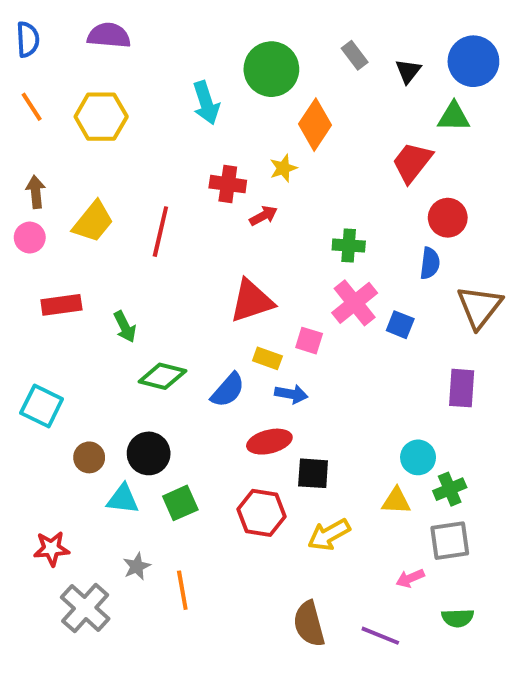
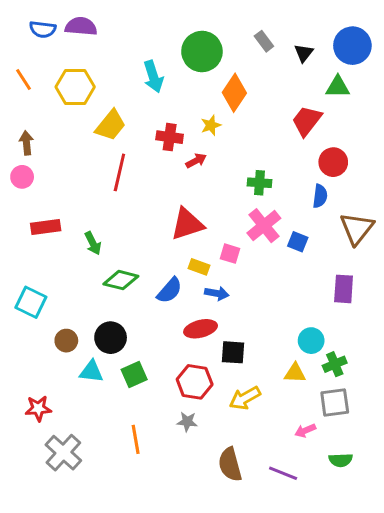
blue semicircle: (28, 39) -> (43, 29), moved, turned 100
yellow trapezoid: (93, 222) -> (111, 125), moved
gray star: (137, 566) -> (187, 422), moved, turned 30

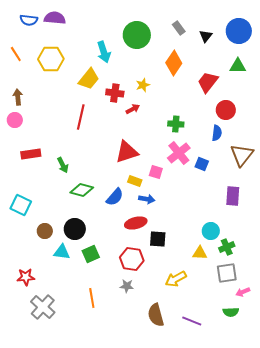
green triangle: (338, 87) -> (238, 66), moved
orange diamond: (234, 93) -> (174, 63), moved
yellow trapezoid: (111, 125) -> (89, 79), moved
yellow arrow: (245, 398) -> (176, 279), moved
pink arrow: (305, 431) -> (243, 292), moved

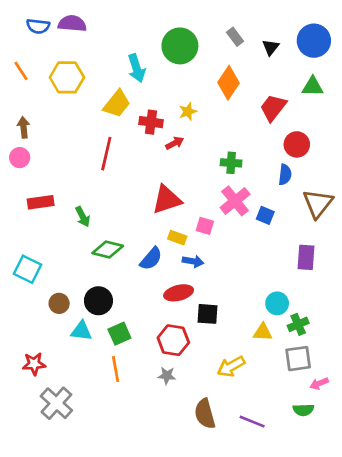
orange line: (92, 298) -> (116, 369), moved

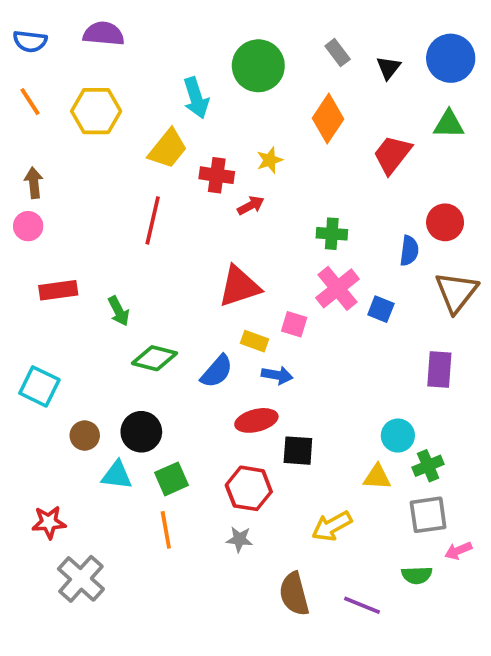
blue semicircle: (38, 26) -> (30, 41), moved
red circle: (297, 144) -> (445, 222), moved
green semicircle: (303, 410) -> (417, 575), moved

